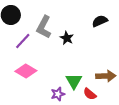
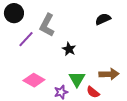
black star: (67, 38) -> (69, 49), moved
pink diamond: (26, 71) -> (34, 80), moved

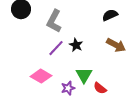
purple line: (26, 39) -> (56, 48), moved
brown arrow: (109, 74) -> (116, 45), moved, turned 30

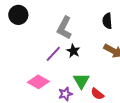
black semicircle: (110, 15) -> (107, 21), turned -70
gray L-shape: (54, 21) -> (64, 28), moved

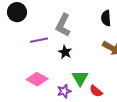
black star: (73, 51) -> (65, 52), moved
purple line: (53, 54) -> (39, 40), moved, turned 36

